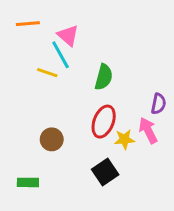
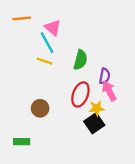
yellow line: (47, 73) -> (45, 61), moved
purple semicircle: (159, 104) -> (105, 76), moved
pink arrow: (148, 130) -> (109, 91), moved
black square: (105, 172) -> (94, 123), moved

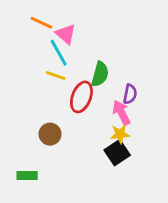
orange line: (22, 18) -> (41, 23), moved, turned 30
pink arrow: (109, 91) -> (121, 113), moved
red ellipse: (80, 94) -> (81, 97), moved

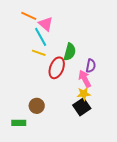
brown circle: (50, 134) -> (37, 106), moved

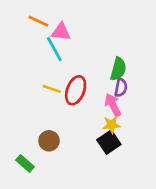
pink triangle: (46, 24) -> (61, 32), turned -35
green semicircle: (70, 52) -> (118, 69), moved
yellow line: (39, 53) -> (52, 89), moved
green rectangle: (19, 123) -> (25, 163), turned 40

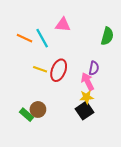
orange line: (38, 21) -> (25, 38), moved
pink triangle: (61, 32) -> (63, 25), moved
green semicircle: (118, 69) -> (107, 36), moved
green rectangle: (25, 163) -> (27, 115), moved

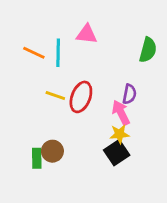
cyan line: (42, 38) -> (58, 53), turned 30
green rectangle: (27, 115) -> (37, 158), turned 48

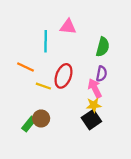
green semicircle: (148, 50) -> (103, 47), moved
orange line: (34, 53) -> (25, 67), moved
yellow line: (55, 96) -> (43, 86), moved
green rectangle: (37, 158) -> (29, 124), turned 40

